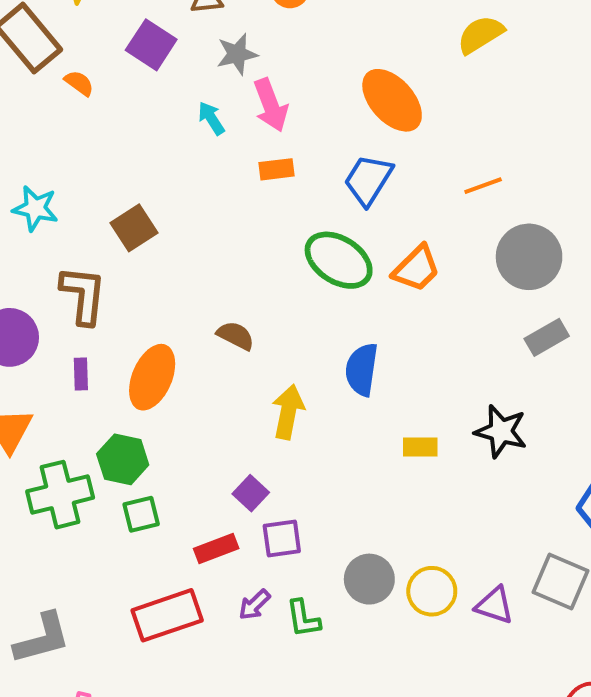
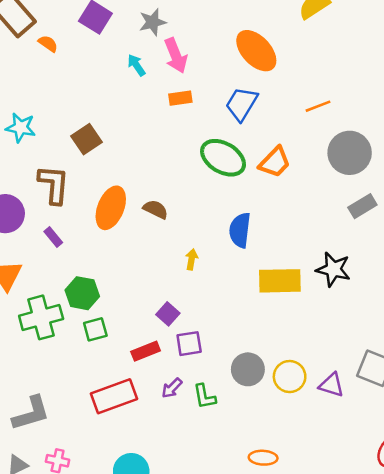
purple rectangle: (81, 374) -> (53, 237), turned -36
orange ellipse: (152, 377) -> (111, 208), moved
yellow arrow: (288, 412) -> (192, 259), size x0.6
yellow rectangle: (420, 447) -> (280, 281), size x1.8

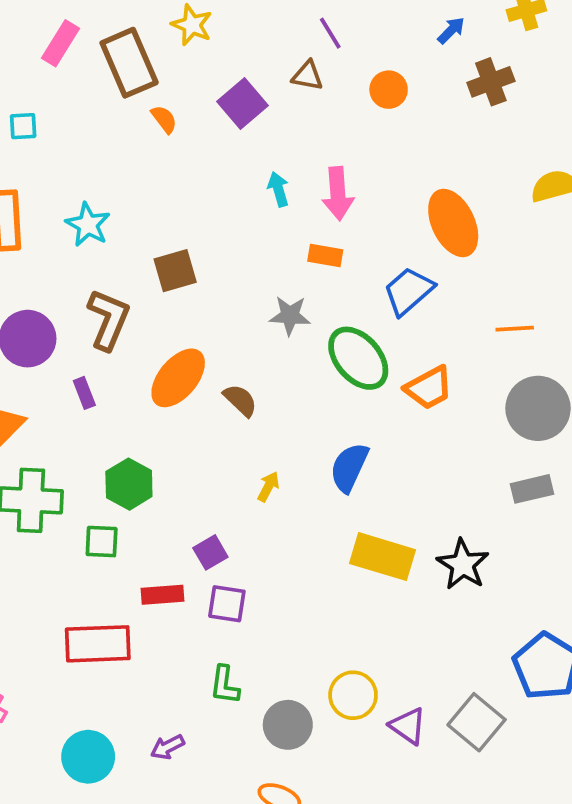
gray star: (153, 22) -> (290, 315), moved
green hexagon: (82, 293) -> (129, 484), moved
gray circle: (248, 369) -> (288, 725), moved
purple arrow: (172, 388) -> (167, 747), moved

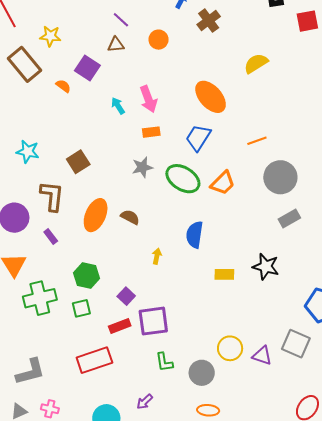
orange semicircle: (164, 119) -> (63, 86), moved
purple square: (210, 552) -> (126, 296), moved
yellow rectangle: (383, 557) -> (224, 274), size x0.6
purple square: (227, 604) -> (153, 321), size x1.5

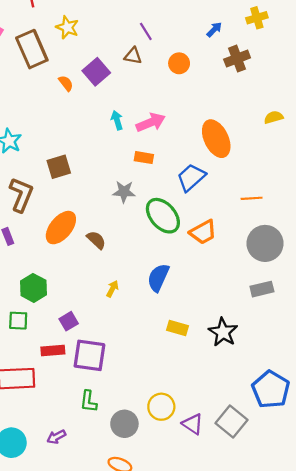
yellow semicircle: (256, 63) -> (274, 117), size x0.7
pink arrow: (148, 99) -> (151, 122), turned -108

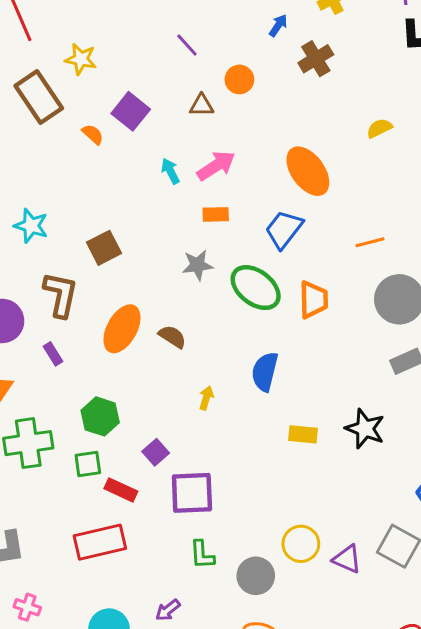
brown triangle: (133, 56) -> (202, 105), moved
orange trapezoid: (203, 232) -> (314, 300), turned -52
red rectangle: (53, 350) -> (121, 490), moved, turned 40

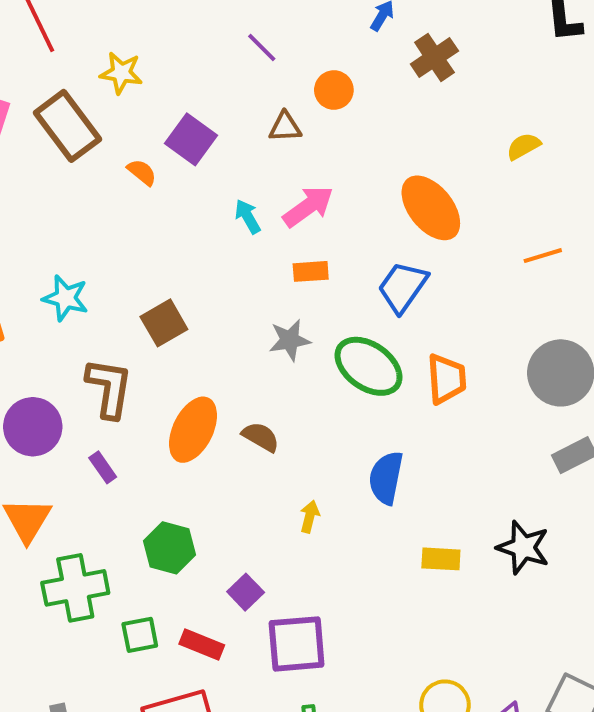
orange line: (370, 242) -> (543, 256), moved
green square: (88, 464) -> (140, 635), moved

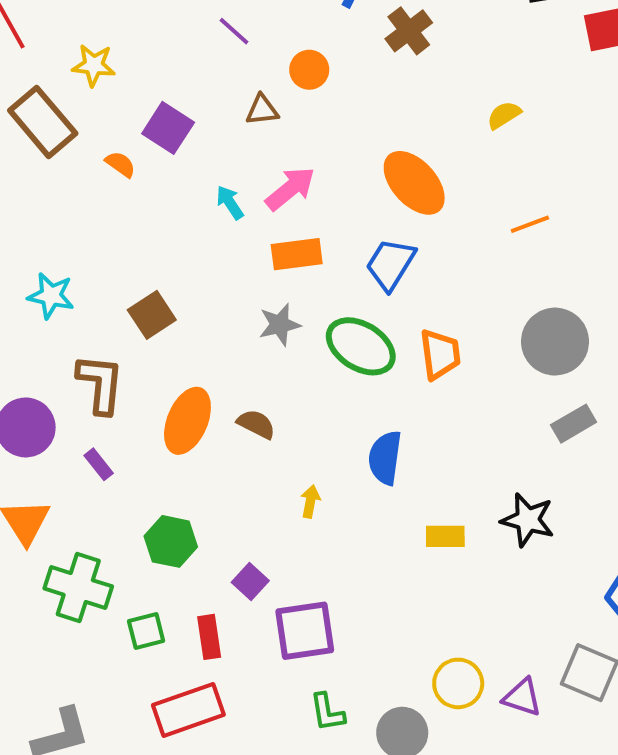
orange rectangle: (311, 271) -> (297, 254), size x1.4
green cross: (75, 588) -> (78, 587), turned 32
red rectangle: (202, 644) -> (209, 637), turned 63

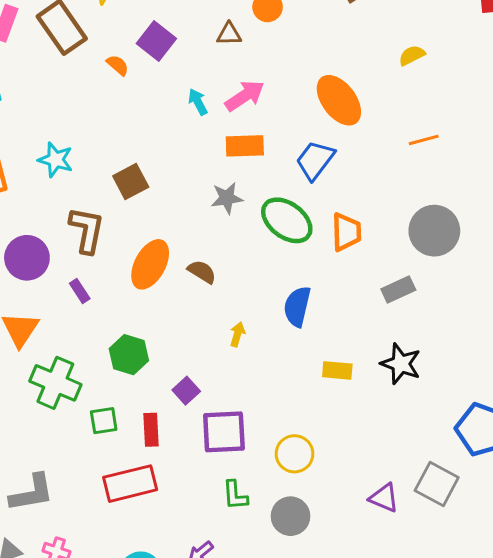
gray rectangle: (574, 424) -> (398, 289), moved
yellow circle: (458, 683) -> (295, 454), moved

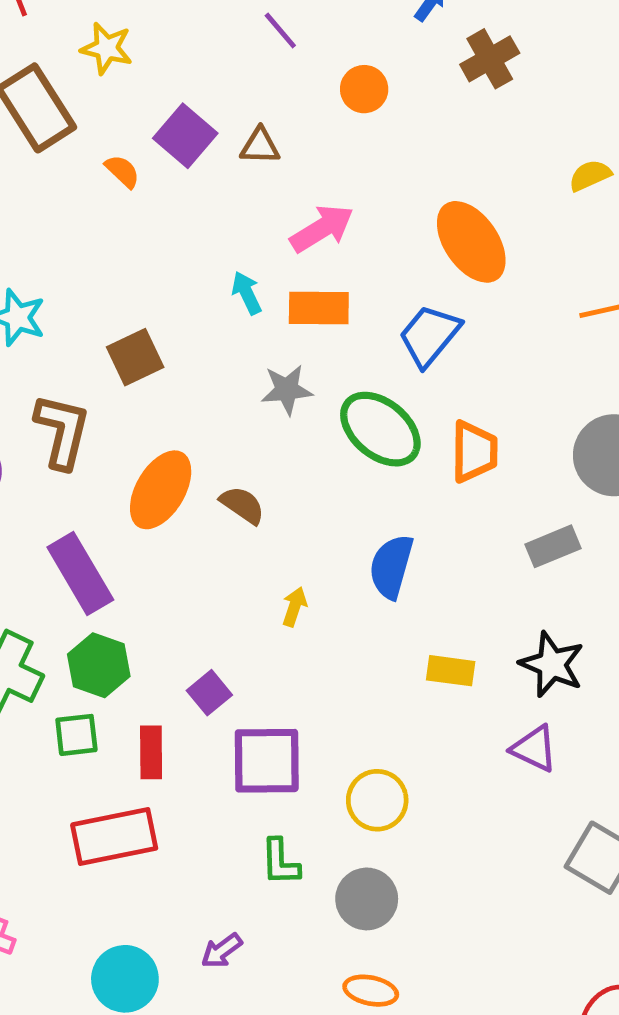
brown triangle: (229, 34) -> (260, 146), moved
cyan arrow: (198, 102) -> (247, 293), moved
purple rectangle: (80, 291) -> (80, 573), moved, size x2.0
green hexagon: (129, 355) -> (99, 665), moved
purple triangle: (384, 498) -> (534, 749), moved

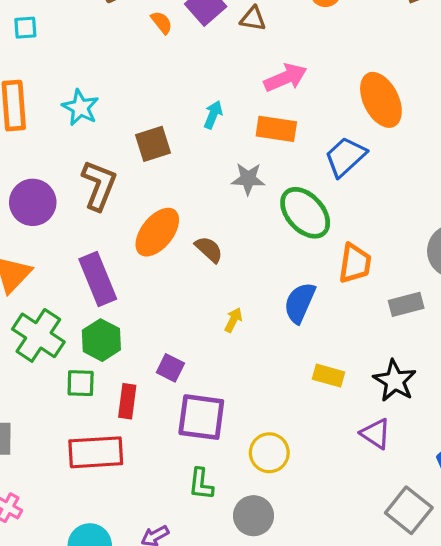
cyan arrow: (247, 293) -> (213, 115), moved, turned 40
orange trapezoid: (474, 452) -> (355, 263), moved
purple square: (209, 693) -> (170, 368), turned -32

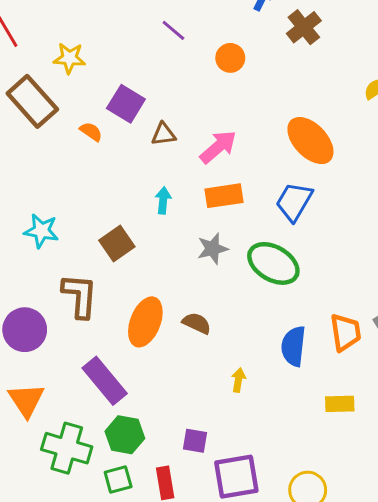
brown triangle: (253, 19) -> (164, 134), moved
orange trapezoid: (355, 263) -> (345, 332), moved

